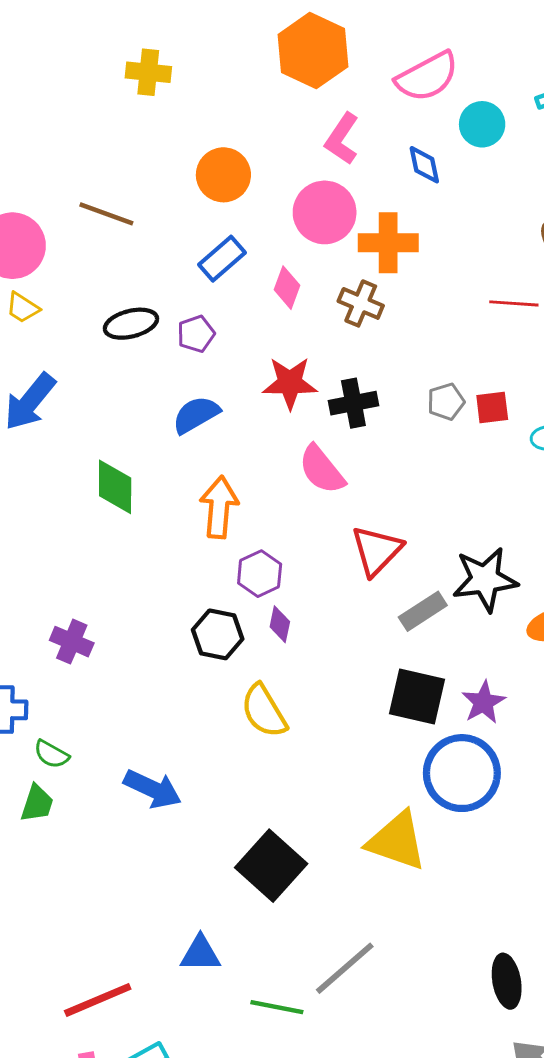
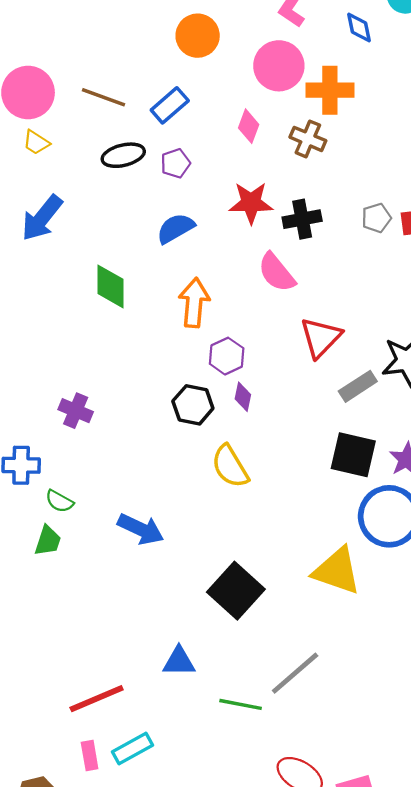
brown line: (106, 214) -> (104, 97), moved
blue rectangle: (222, 259) -> (170, 105), moved

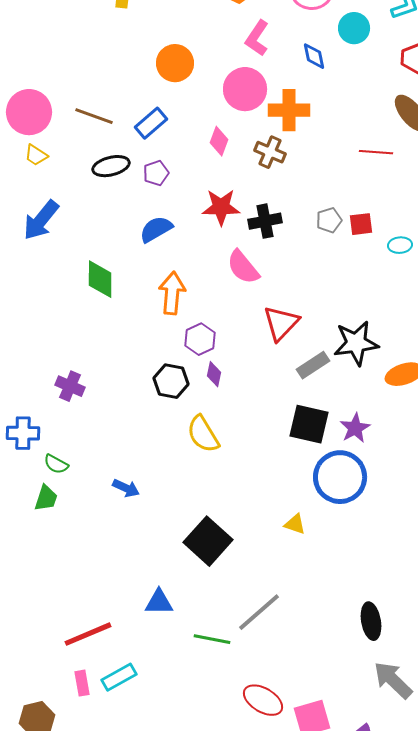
blue arrow: (141, 529) -> (126, 488), size x0.7
yellow triangle: (337, 571) -> (295, 524), size x0.5

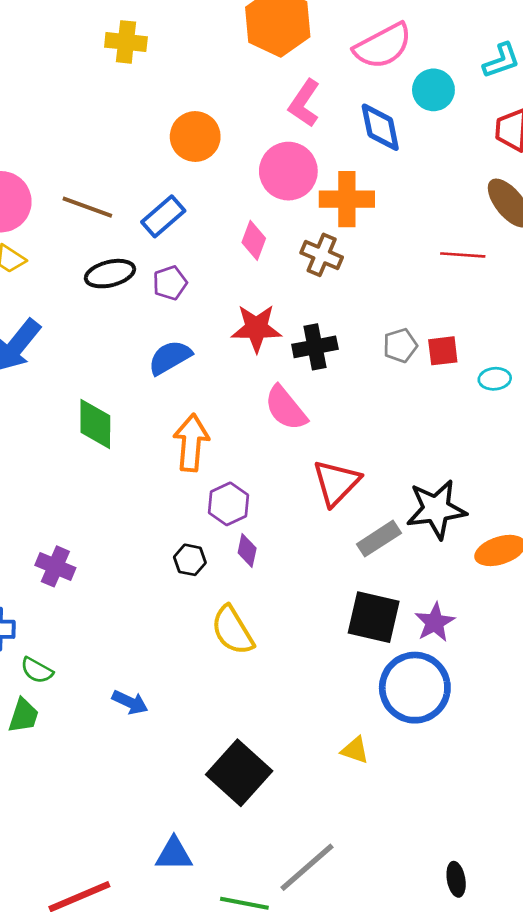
blue diamond: (314, 56) -> (380, 127), size x1.4
black hexagon: (171, 381) -> (190, 560), size x0.7
black ellipse: (371, 621) -> (456, 879), size x0.7

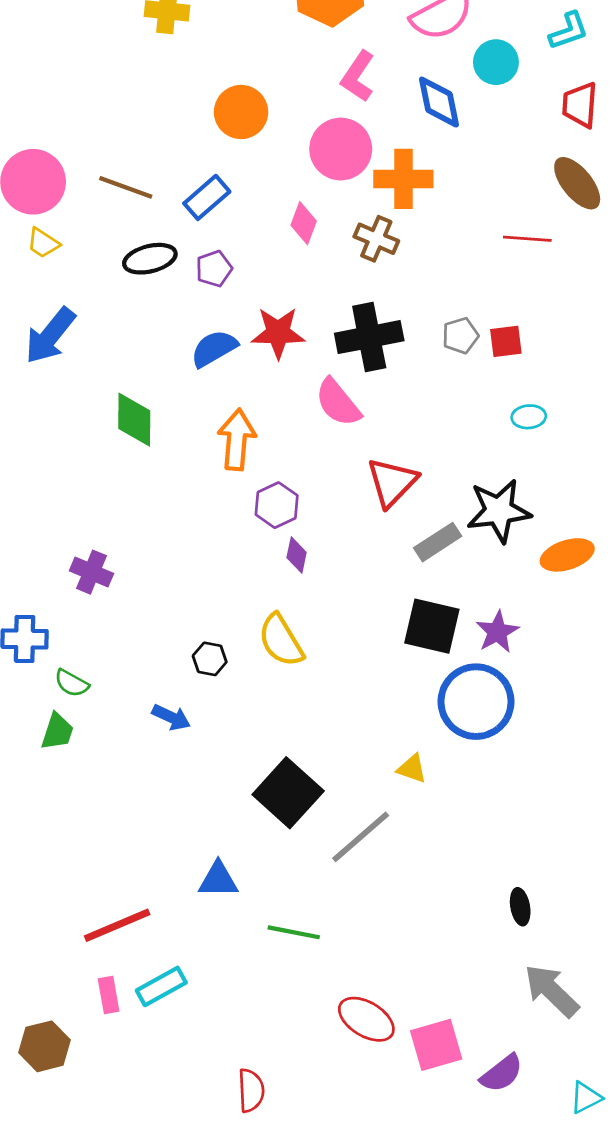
red star: (256, 328) -> (278, 333), moved
black cross: (315, 347) -> (369, 337), size x1.4
cyan ellipse: (495, 379) -> (529, 417), moved
black hexagon: (190, 560) -> (210, 659), moved
gray line: (307, 867) -> (361, 837), moved

